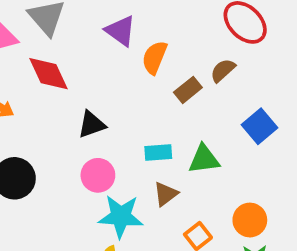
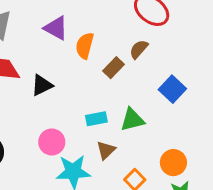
black triangle: (92, 124) -> (42, 85), moved

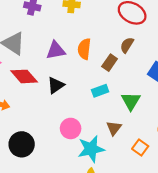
purple triangle: (56, 28) -> (56, 50), moved, turned -30
cyan rectangle: (96, 119) -> (100, 91), moved
green triangle: (132, 120) -> (131, 101), turned -36

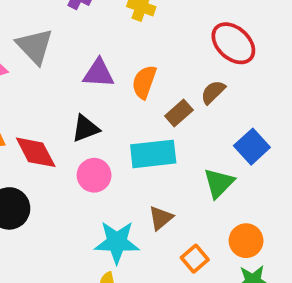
red diamond: (24, 76) -> (36, 152), moved
cyan rectangle: (100, 91) -> (153, 154), size x1.6
green triangle: (131, 101) -> (219, 183), moved
pink circle: (71, 128) -> (94, 175), moved

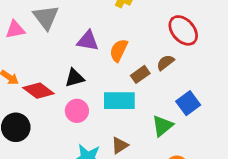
red diamond: (36, 152) -> (38, 91), turned -32

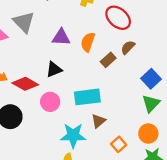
red ellipse: (183, 30) -> (118, 18), moved
cyan rectangle: (119, 101) -> (87, 97), moved
pink circle: (77, 111) -> (50, 102), moved
green triangle: (162, 126) -> (151, 103), moved

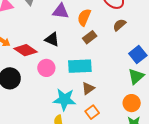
brown rectangle: (108, 60) -> (90, 37), moved
black triangle: (54, 70) -> (52, 39), turned 42
orange square: (119, 144) -> (92, 112), moved

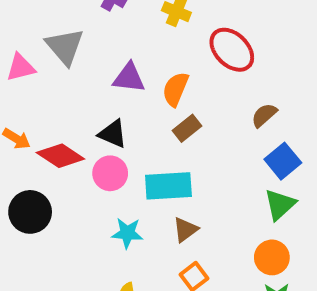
brown semicircle: (119, 25) -> (264, 115), moved
pink circle: (46, 68) -> (110, 173), moved
cyan star: (65, 100) -> (127, 233), moved, size x0.7

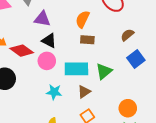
purple triangle: (129, 78) -> (42, 19), moved
brown rectangle: (187, 128) -> (87, 40), turned 40
green triangle: (280, 205) -> (104, 71), moved

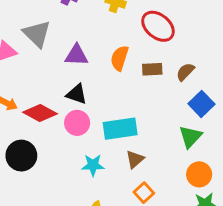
purple triangle: (42, 19) -> (76, 55), moved
brown rectangle: (87, 40) -> (152, 69), moved
green triangle: (104, 71) -> (190, 137), moved

